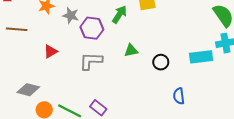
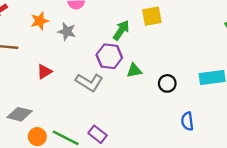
purple hexagon: (92, 28) -> (109, 56), moved
gray L-shape: (91, 61) -> (89, 82), turned -150

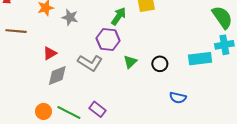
green triangle: (134, 70) -> (130, 62), moved, turned -32
gray diamond: (20, 114) -> (57, 75), moved, turned -35
blue semicircle: (187, 121) -> (178, 98), turned -70

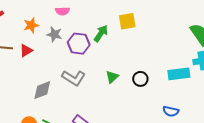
purple hexagon: (108, 40) -> (79, 44), moved
red triangle: (50, 53) -> (26, 51), moved
blue semicircle: (178, 98) -> (171, 111), moved

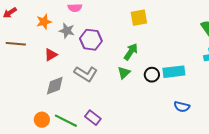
green arrow: (101, 33) -> (131, 52), moved
red triangle: (26, 51) -> (51, 55), moved
cyan rectangle: (179, 74) -> (174, 72), moved

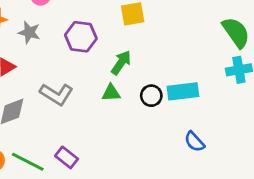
purple hexagon: (91, 40) -> (81, 37), moved
green triangle: (124, 73) -> (111, 93), turned 40
blue semicircle: (182, 107) -> (194, 142), turned 35

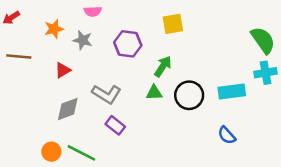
cyan rectangle: (183, 91) -> (232, 92), moved
black circle: (151, 96) -> (189, 95), size x1.5
purple rectangle: (67, 157) -> (115, 125), moved

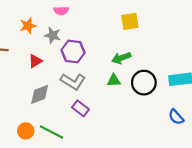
purple hexagon: (128, 44) -> (73, 51), moved
green arrow: (163, 66) -> (121, 58), turned -144

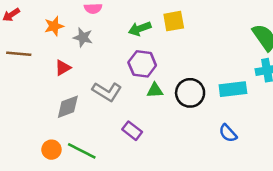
purple hexagon: (73, 51) -> (142, 64), moved
green arrow: (121, 58) -> (140, 29), moved
purple rectangle: (80, 108) -> (132, 131), moved

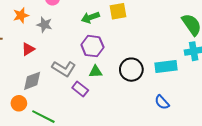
green triangle: (155, 90) -> (96, 72), moved
purple rectangle: (132, 131) -> (80, 89), moved
orange circle: (51, 150) -> (19, 103), moved

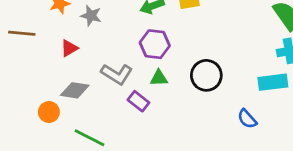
cyan rectangle: (166, 66) -> (273, 82), moved
gray diamond: (32, 81) -> (75, 90), turned 30
orange circle: (19, 103) -> (49, 112), moved

